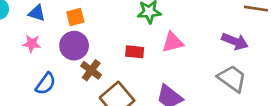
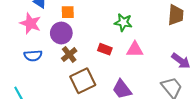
pink star: (32, 44) -> (30, 23), size x1.5
blue semicircle: (46, 84) -> (33, 56), turned 36

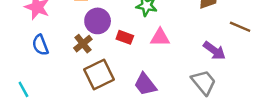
purple circle: (61, 33) -> (98, 21), moved
blue semicircle: (33, 56) -> (40, 45), turned 72

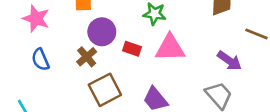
pink triangle: (160, 37) -> (170, 48), size x1.4

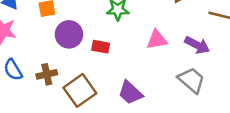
pink triangle: (170, 48) -> (157, 40), moved, size x0.7
brown cross: (87, 57) -> (47, 74), moved, turned 36

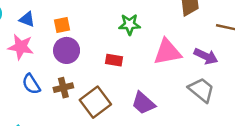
purple circle: (69, 34) -> (67, 50), moved
pink triangle: (157, 40) -> (167, 52), size x1.4

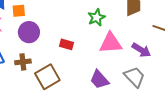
green star: (130, 24) -> (96, 17), moved, turned -30
orange square: (62, 25) -> (19, 11), moved
purple trapezoid: (143, 103) -> (99, 80), moved

